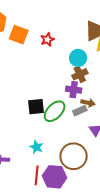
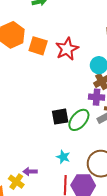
red star: (47, 40) -> (67, 49), size x1.6

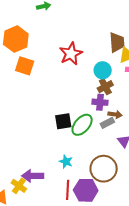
orange square: (38, 46) -> (25, 66), moved
purple arrow: (30, 172) -> (33, 176), size x1.5

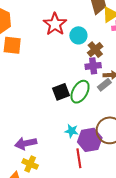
cyan circle: (103, 70) -> (78, 35), moved
purple arrow: (33, 176) -> (26, 143), moved
purple hexagon: (86, 190) -> (90, 140), moved

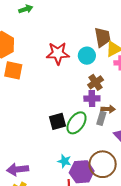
red star: (55, 24) -> (58, 53), turned 30
cyan circle: (78, 35) -> (87, 56), moved
gray rectangle: (104, 85) -> (101, 118), turned -40

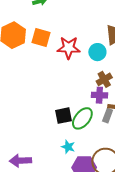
orange square: (13, 70) -> (41, 37), moved
cyan star: (64, 161) -> (68, 147), moved

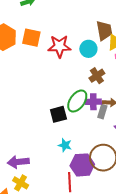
purple cross: (99, 95) -> (93, 102), moved
green ellipse: (82, 118) -> (77, 101), moved

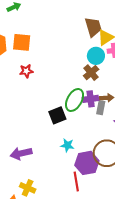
red star: (59, 46) -> (26, 71), moved, size x0.6
cyan circle: (88, 49) -> (96, 56), moved
purple arrow: (18, 162) -> (21, 153), moved

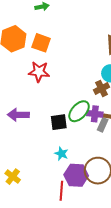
red star: (26, 71) -> (39, 72), size x1.5
purple arrow: (21, 153) -> (18, 115), moved
yellow cross: (28, 188) -> (13, 177), moved

